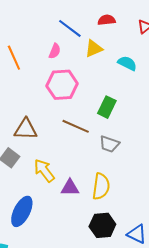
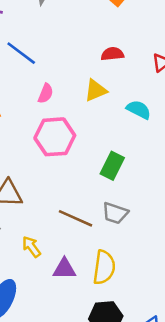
blue line: (70, 28) -> (21, 53), moved
brown line: (76, 126) -> (75, 218), moved
yellow arrow: (44, 171) -> (31, 247), size x0.7

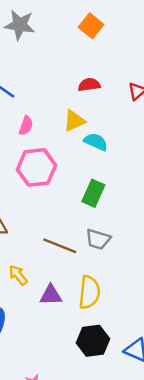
cyan semicircle: (139, 110) -> (96, 142), moved

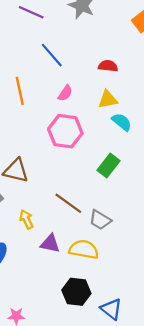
red semicircle: (89, 85) -> (108, 66), moved
gray trapezoid: (98, 239) -> (100, 220), moved
yellow semicircle: (89, 292) -> (84, 249), turned -100

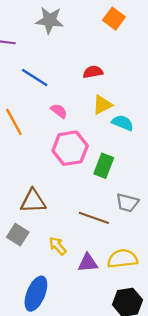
pink semicircle: (65, 93) -> (59, 111), turned -70
green rectangle: (108, 165) -> (104, 166), moved
gray trapezoid: (100, 220) -> (127, 203), moved

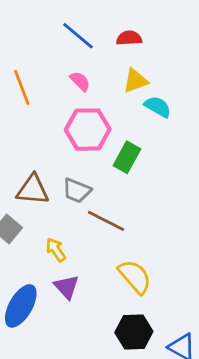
blue line: (35, 78) -> (78, 36), moved
gray trapezoid: (127, 203) -> (77, 190), moved
yellow semicircle: (122, 259) -> (135, 277), turned 48
purple triangle: (88, 263) -> (67, 287), moved, turned 45

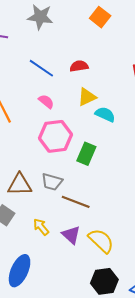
purple triangle: (67, 287) -> (71, 235), moved

